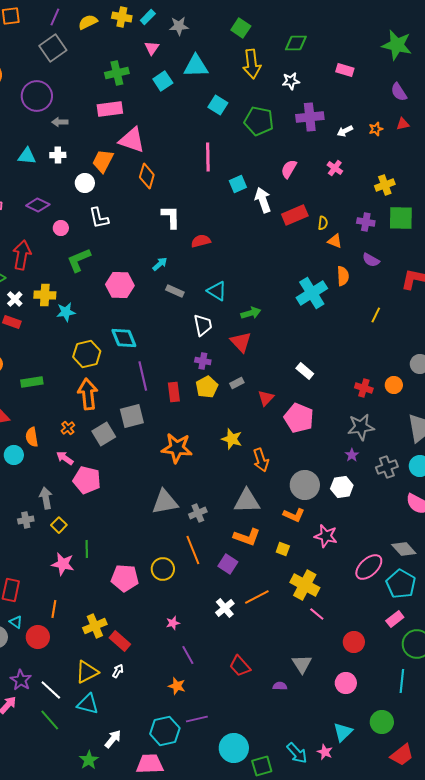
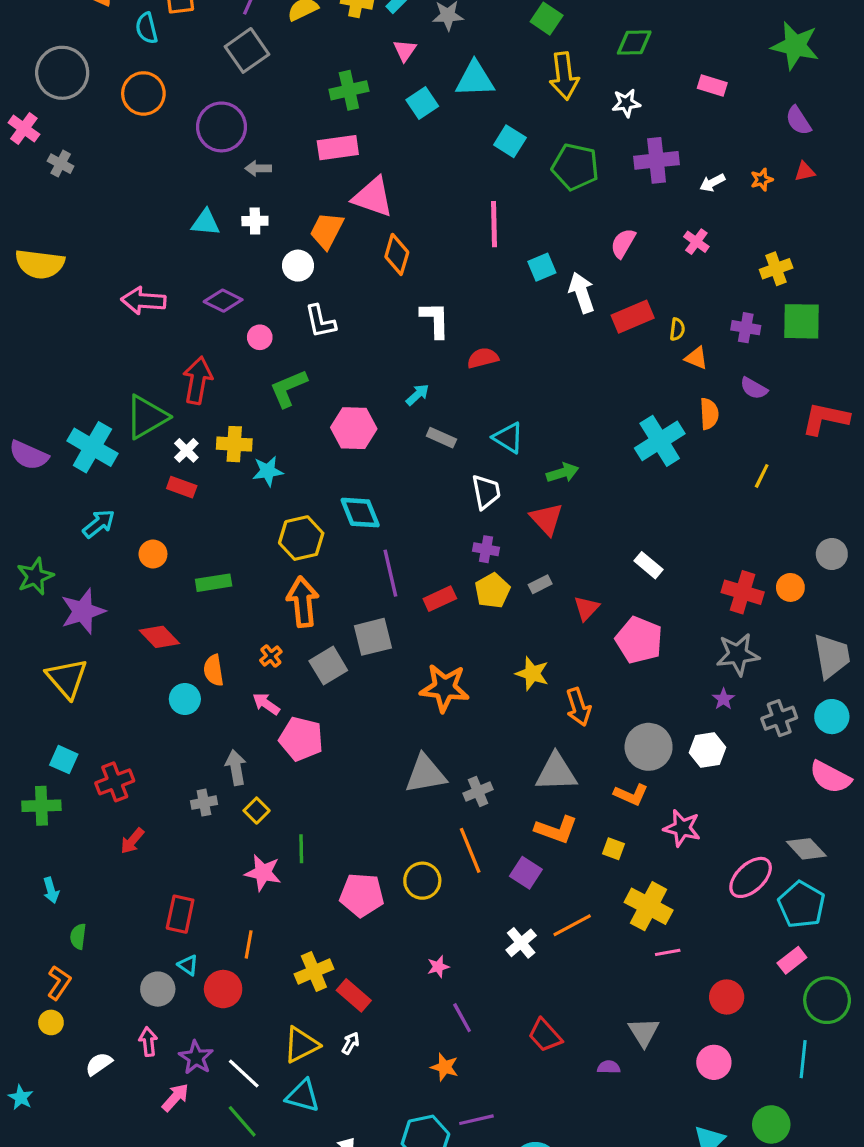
red cross: (364, 388) -> (743, 592), size x1.4
red rectangle: (174, 392) -> (440, 599), turned 72
pink line: (317, 614) -> (668, 952), turned -49

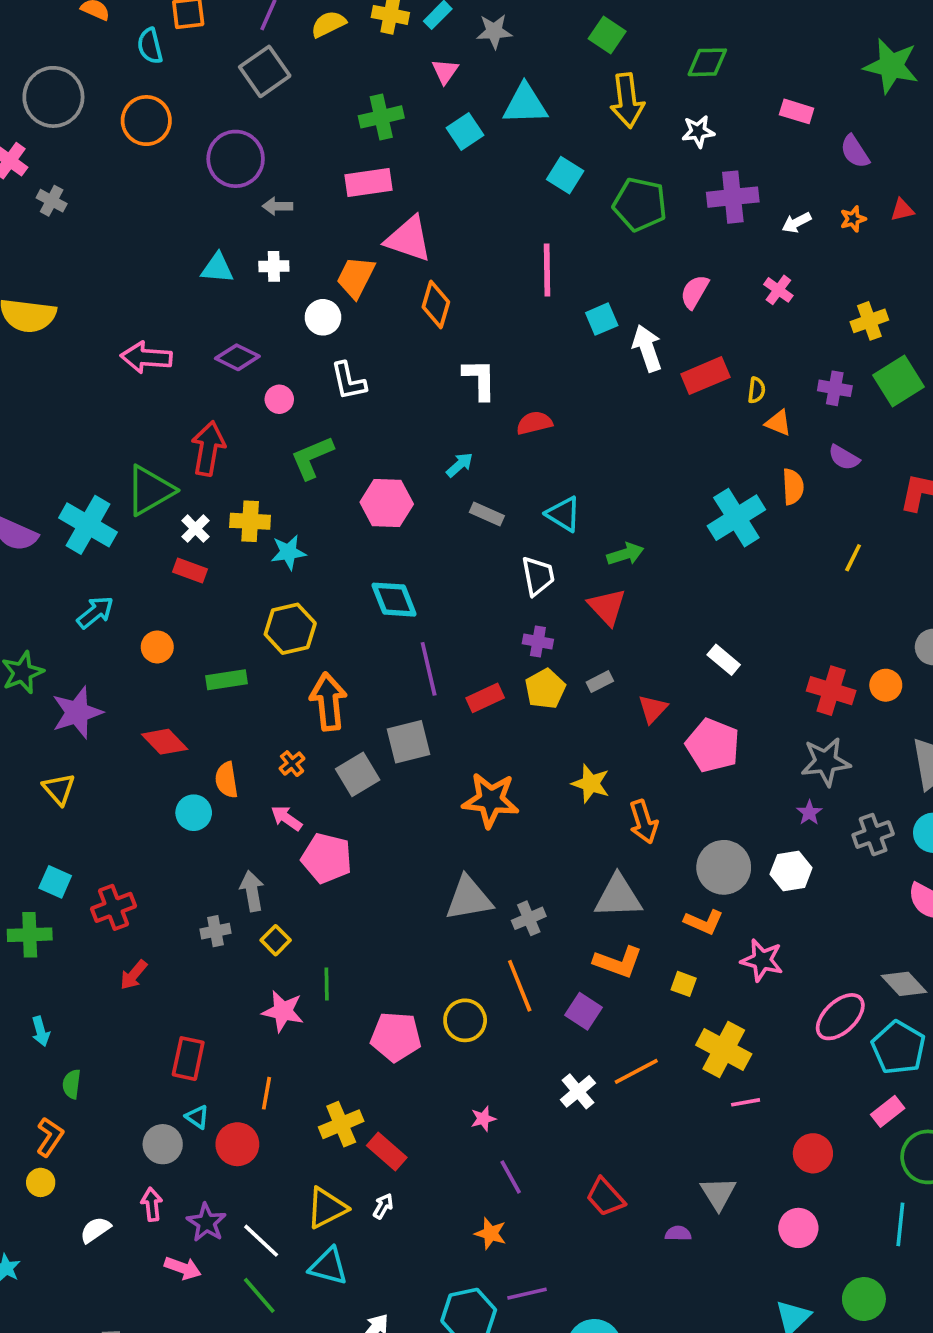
purple semicircle: (798, 121) -> (855, 152), moved
green square: (802, 321) -> (899, 381), turned -33
yellow hexagon: (301, 538) -> (290, 629), moved
yellow triangle: (67, 678) -> (59, 789), size x0.7
pink arrow: (175, 1097) -> (183, 1268), turned 68

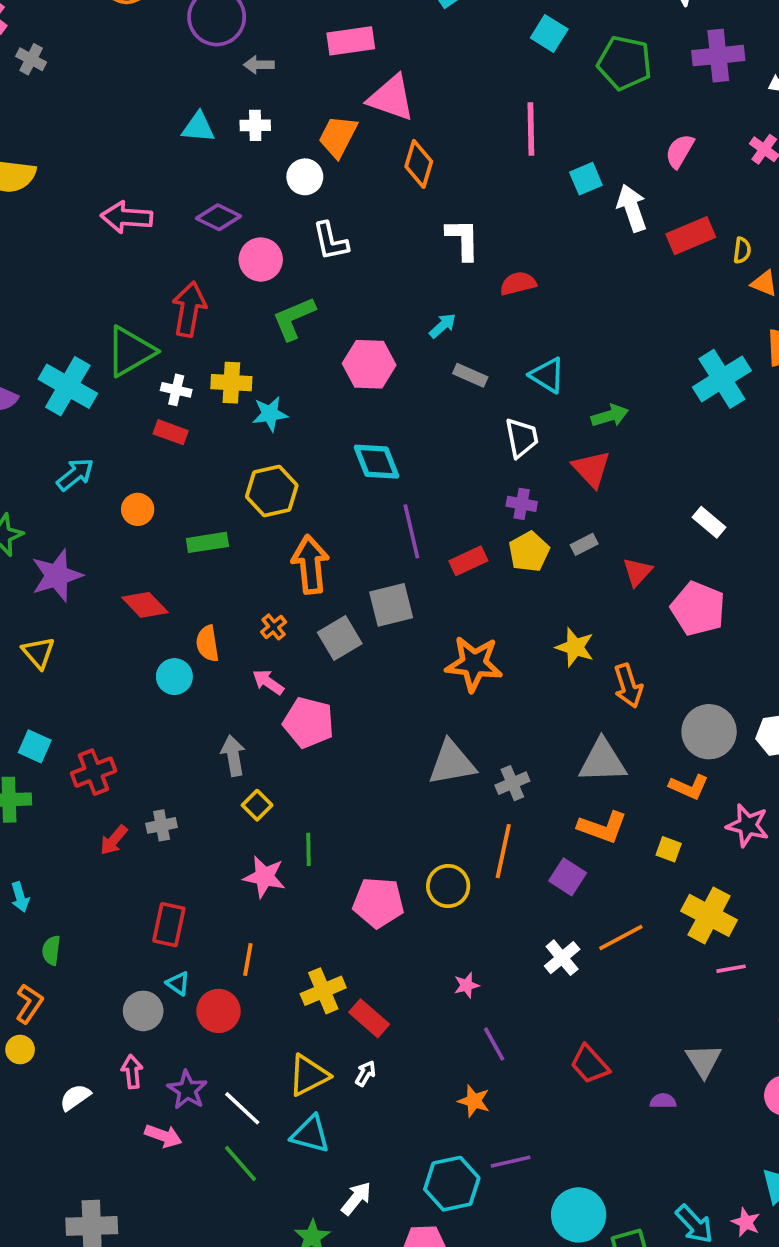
pink circle: (279, 399) -> (261, 260), size x1.5
white cross: (195, 529) -> (176, 390), turned -32
gray cross: (216, 931) -> (162, 825), moved
orange line: (520, 986) -> (503, 851), turned 34

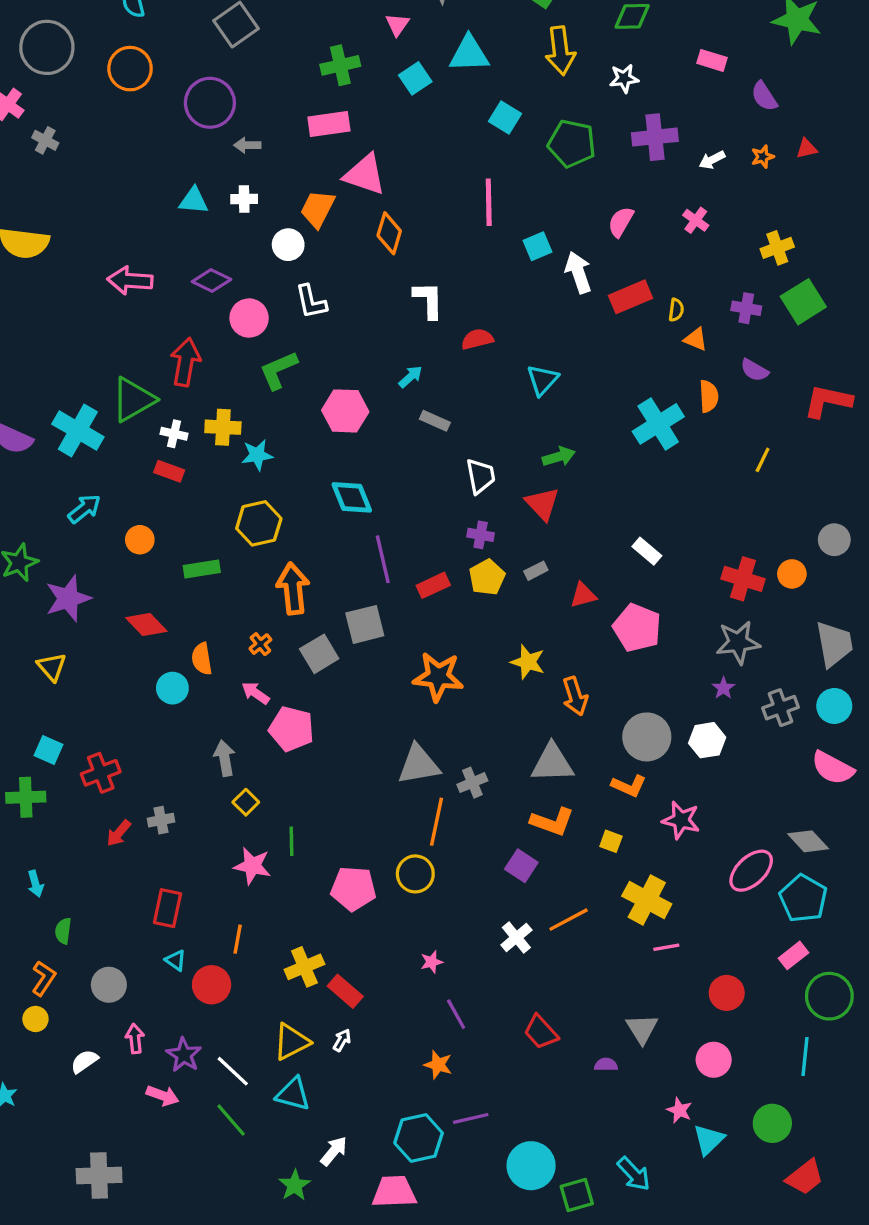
cyan triangle: (547, 375) -> (542, 380), moved, turned 40
red triangle: (637, 572) -> (583, 595), turned 32
orange line: (503, 851) -> (437, 822), moved
gray circle: (143, 1011) -> (109, 985), moved
pink star: (746, 1222) -> (679, 1110), moved

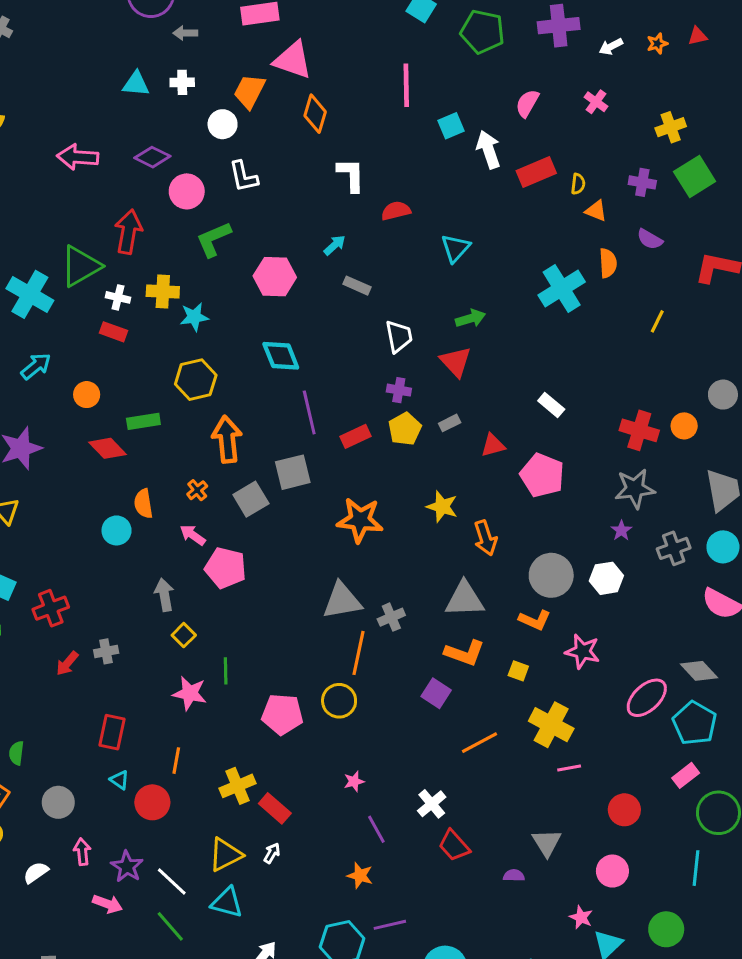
red diamond: (146, 624) -> (108, 448), moved
white cross: (516, 937) -> (432, 804), moved

